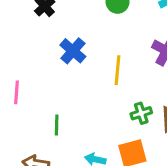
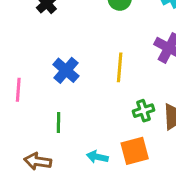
blue cross: (73, 51) -> (66, 70), moved

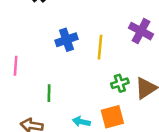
blue cross: (66, 70) -> (66, 40), moved, turned 30

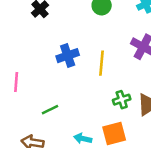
green line: (49, 93) -> (50, 110), turned 63

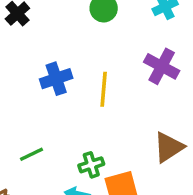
green cross: (122, 100) -> (91, 165), moved

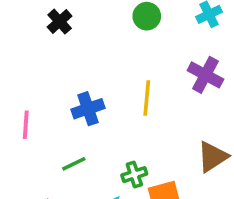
blue cross: (56, 79) -> (88, 109), moved

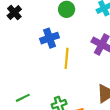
blue cross: (88, 109) -> (49, 38), moved

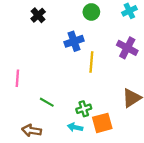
green line: (23, 98) -> (47, 102), turned 56

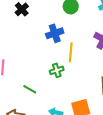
green cross: (84, 109) -> (57, 70), moved

